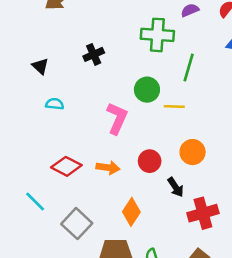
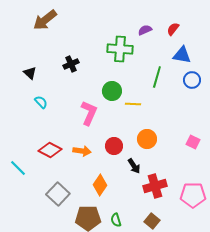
green line: (189, 67) -> (157, 77), moved
cyan semicircle: (55, 104) -> (41, 102), turned 40
cyan line: (35, 201) -> (18, 168), moved

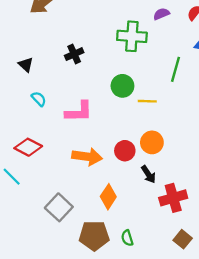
pink L-shape: (89, 113) -> (79, 112), moved, turned 65
orange circle: (147, 139) -> (152, 142), moved
red diamond: (50, 150) -> (28, 147), moved
orange arrow: (82, 151) -> (87, 157), size x1.4
brown square: (152, 221) -> (183, 239), moved

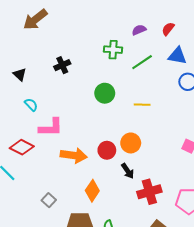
green cross: (132, 36) -> (113, 50), size x0.7
green line: (176, 69) -> (142, 62), moved, turned 40
yellow line: (147, 101) -> (142, 105), moved
pink L-shape: (79, 112) -> (51, 127), moved
gray square: (59, 207) -> (49, 200), size x0.6

